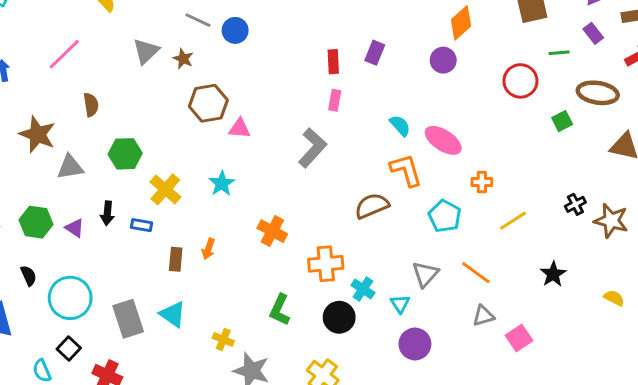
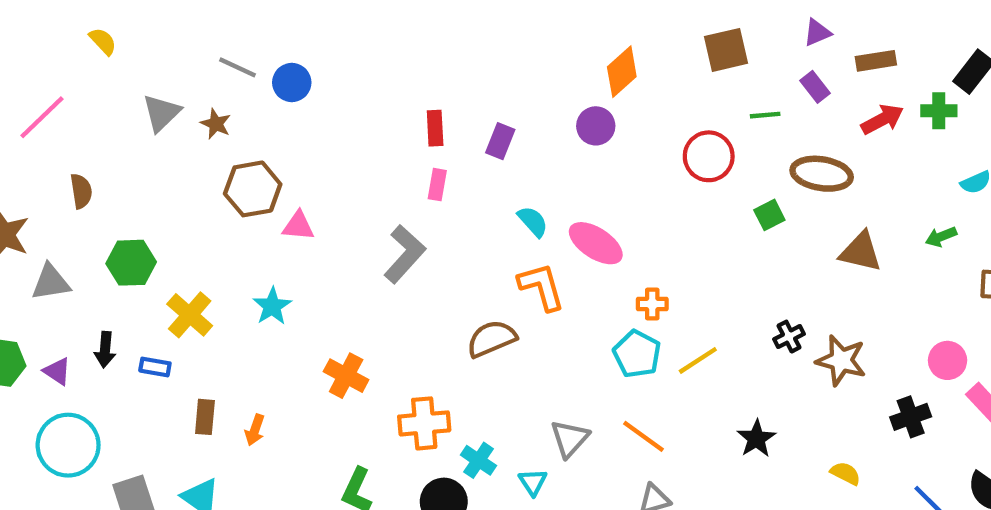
purple rectangle: (375, 53) -> (500, 141), moved
cyan pentagon: (445, 216) -> (637, 354), moved
orange arrow: (208, 249) -> (255, 430), moved
cyan circle: (70, 298) -> (68, 445), moved

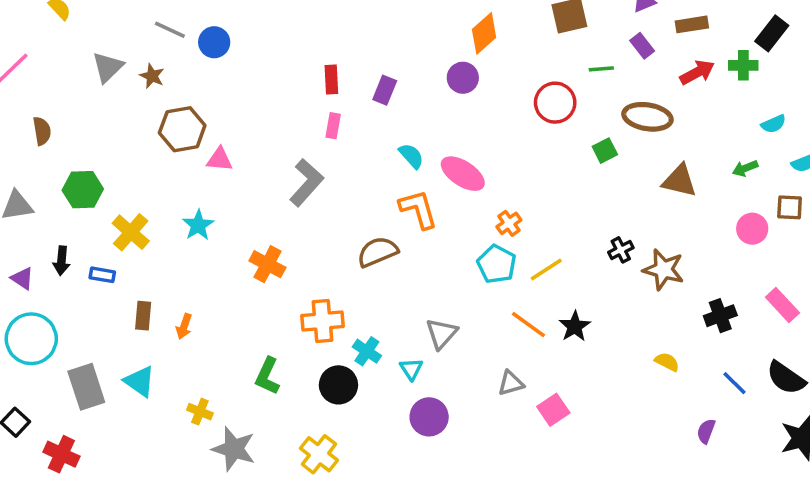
orange cross: (652, 304) -> (509, 223), turned -35
pink circle: (948, 360) -> (752, 229), moved
orange cross: (346, 376) -> (267, 264), moved
orange line: (644, 436) -> (528, 325), moved
black star: (756, 439) -> (575, 326), moved

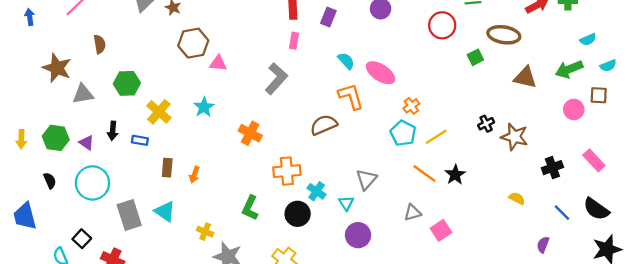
green arrow: (745, 168) -> (569, 69), size x1.6

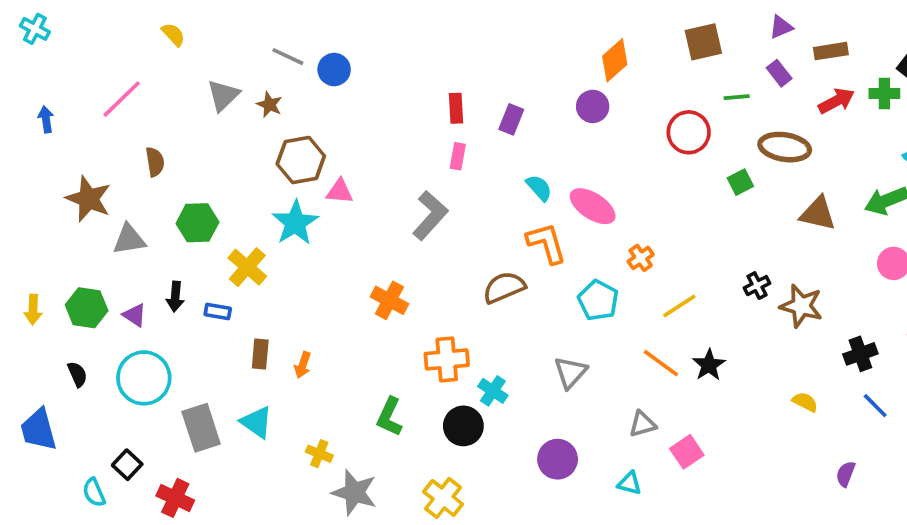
cyan star: (204, 107) -> (295, 223), moved, size x1.4
cyan pentagon: (403, 133) -> (598, 300), moved
cyan triangle: (346, 203) -> (630, 483), moved, turned -42
blue line: (562, 213) -> (875, 406), moved

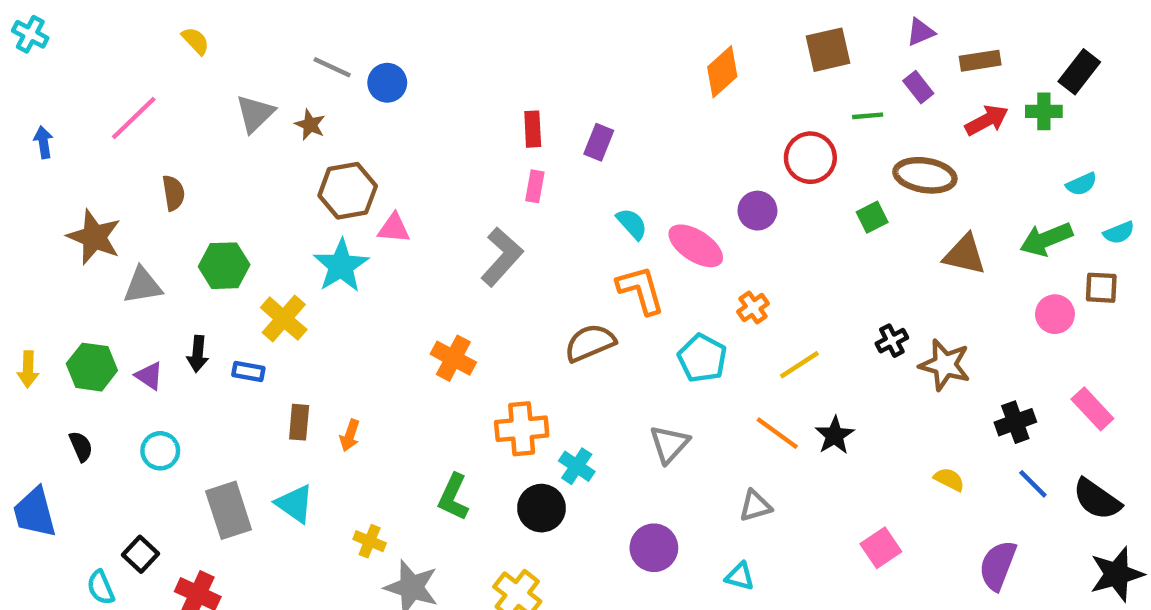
purple circle: (593, 106) -> (757, 211), moved
cyan circle: (144, 378) -> (160, 451), size x0.6
pink square: (687, 452) -> (881, 548), moved
purple semicircle: (846, 474) -> (998, 565), size x1.6

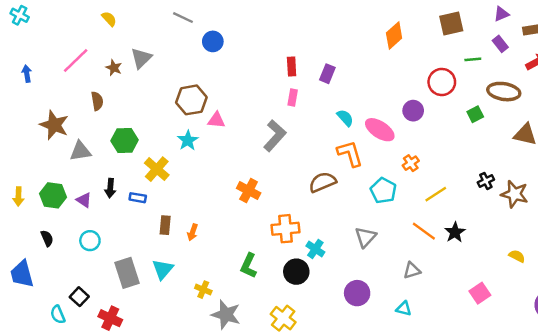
gray line: (332, 67) -> (183, 18), moved
brown star: (310, 125) -> (114, 68), moved
cyan star: (341, 266) -> (188, 140), size x0.7
cyan triangle: (295, 504) -> (163, 269), turned 35

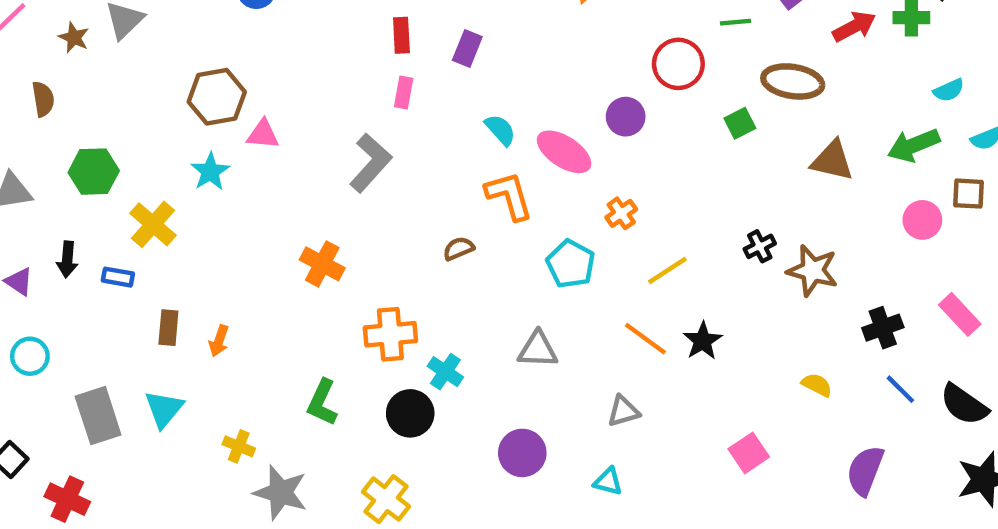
brown semicircle: (323, 182) -> (459, 249), size x0.6
gray triangle: (365, 237) -> (538, 350), turned 50

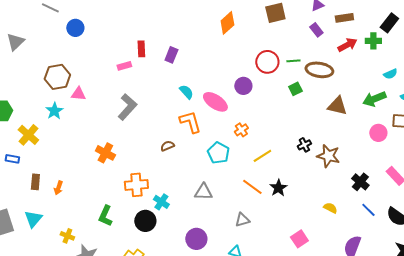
green line: (736, 22) -> (293, 61), moved
pink rectangle: (404, 92) -> (124, 66), moved, turned 64
black cross: (883, 328) -> (360, 182), turned -30

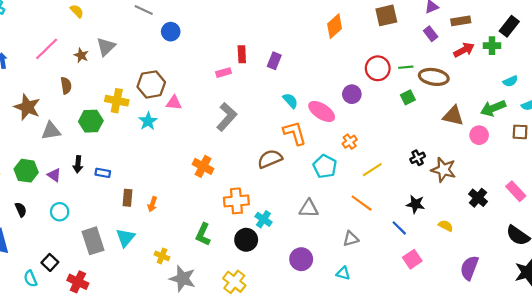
pink circle: (378, 133) -> (479, 135), moved
yellow cross: (28, 135) -> (117, 101), moved, turned -30
brown semicircle: (167, 146) -> (270, 159), size x1.6
black star: (278, 188) -> (415, 204), moved, turned -30
blue line: (368, 210) -> (399, 228), moved

